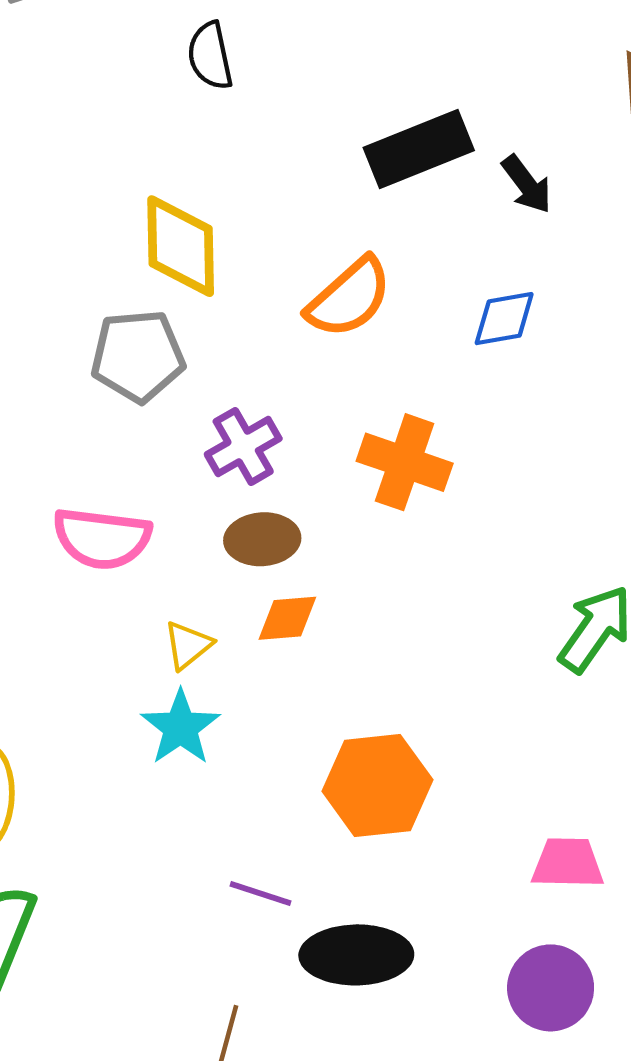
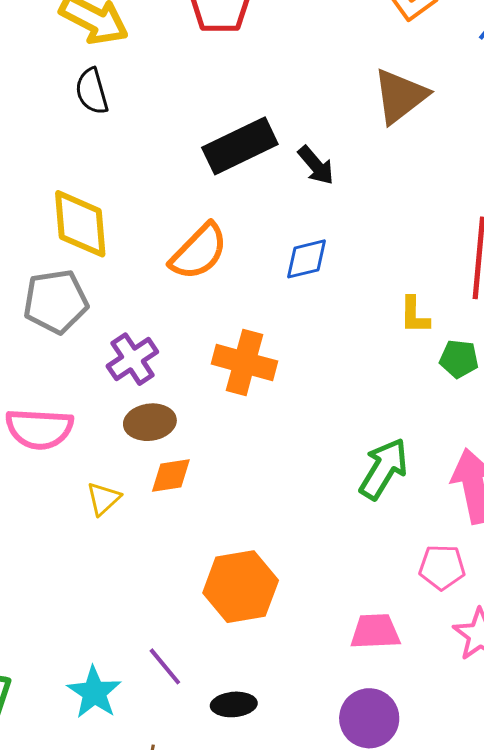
cyan star: (180, 727) -> (94, 692), moved
purple line: (260, 893) -> (165, 666), turned 36
black ellipse: (356, 955) -> (234, 704), size x0.6

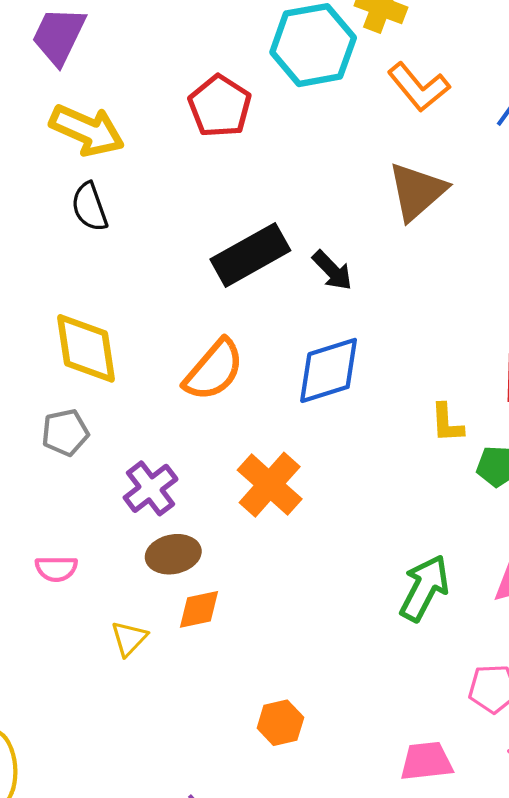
blue diamond: (307, 259) -> (329, 370), size x1.5
gray pentagon: (56, 302) -> (65, 432), size x0.7
orange cross: (244, 363) -> (270, 485), turned 30
pink semicircle: (39, 429) -> (56, 569), size x0.6
orange hexagon: (241, 587) -> (280, 723), size x0.6

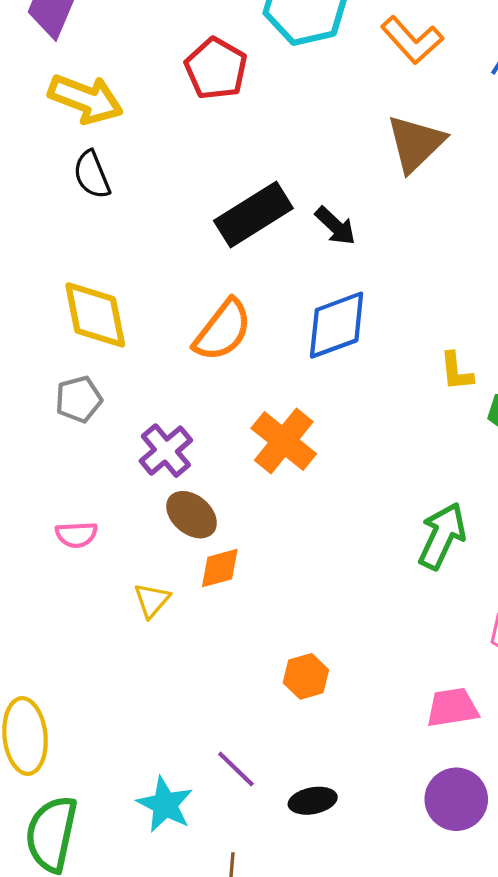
brown ellipse: (173, 554) -> (192, 515), turned 54

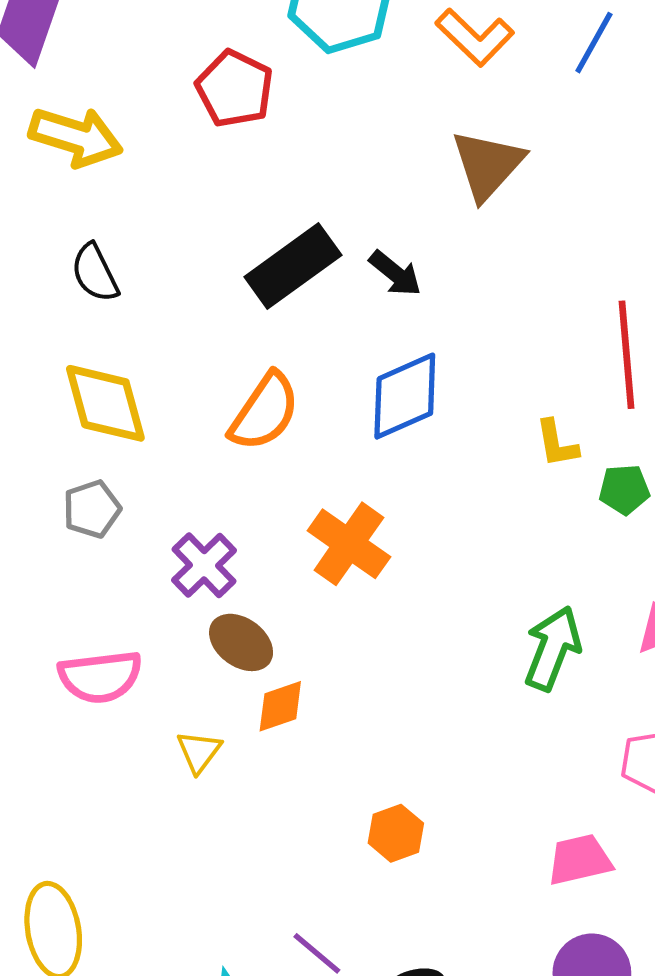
black semicircle: (92, 175) -> (95, 273), moved
pink semicircle: (76, 535) -> (100, 677), size x1.6

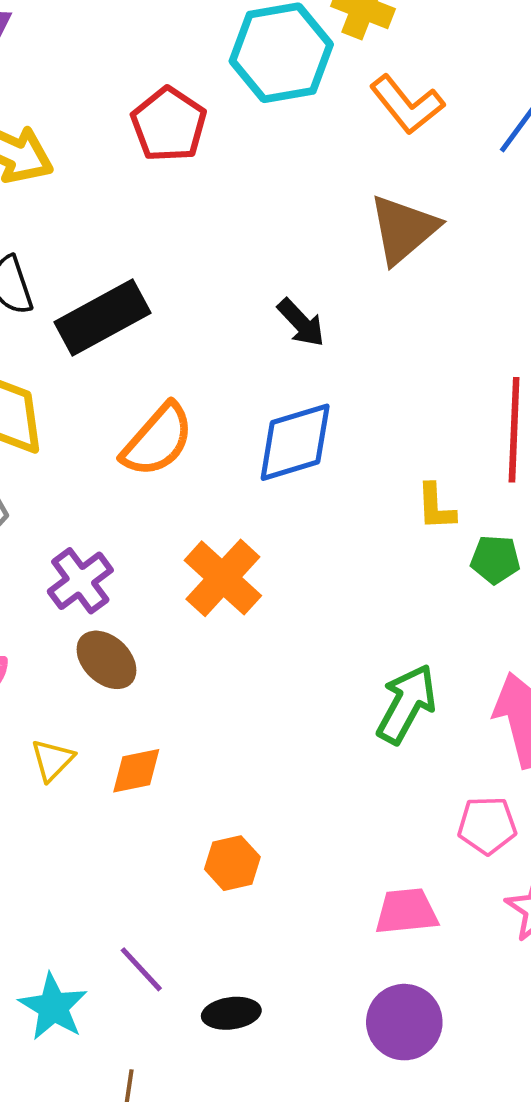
black rectangle: (293, 266) -> (103, 317), moved
orange diamond: (280, 706) -> (136, 771), moved

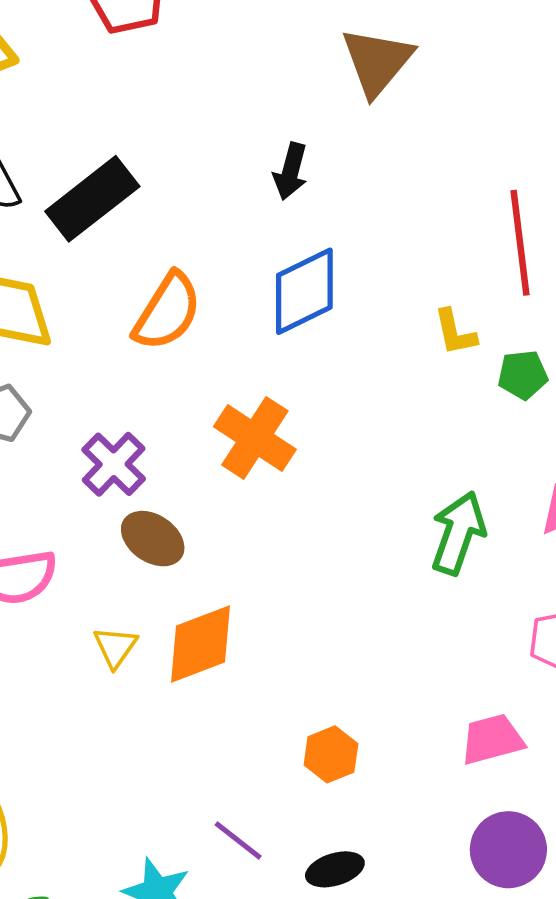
black arrow: (301, 323) -> (291, 171), turned 68
orange diamond: (136, 771) -> (201, 644), size x1.5
orange hexagon: (232, 863) -> (331, 754), moved

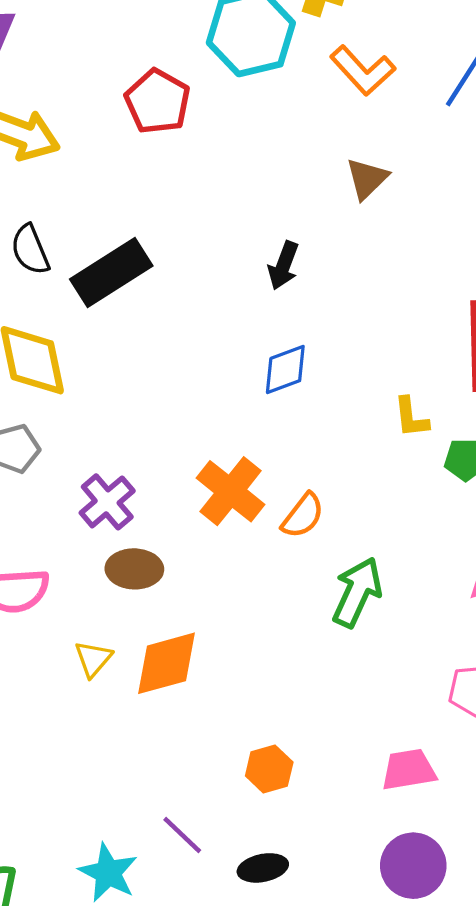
brown triangle: (377, 62) -> (367, 179), size x0.7
blue diamond: (304, 291) -> (285, 370), size x0.7
orange semicircle: (167, 312) -> (303, 516), moved, size x0.7
green arrow: (458, 533) -> (357, 592), moved
brown ellipse: (153, 539) -> (134, 569), turned -38

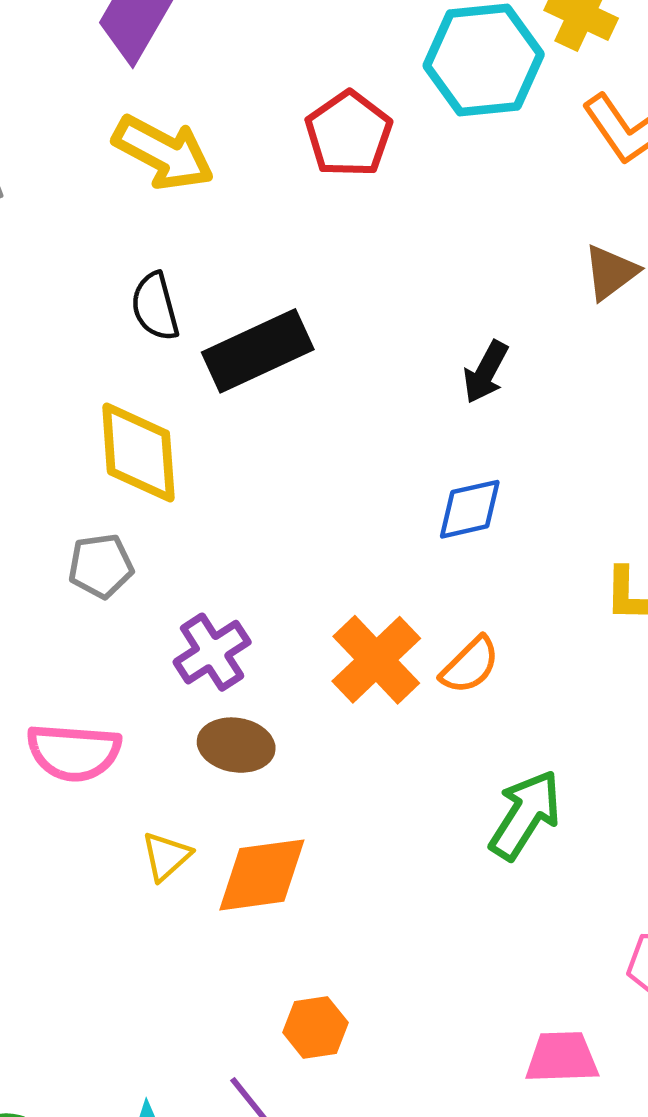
orange semicircle: (303, 516) -> (470, 665), moved
orange hexagon: (269, 769) -> (315, 1027), moved

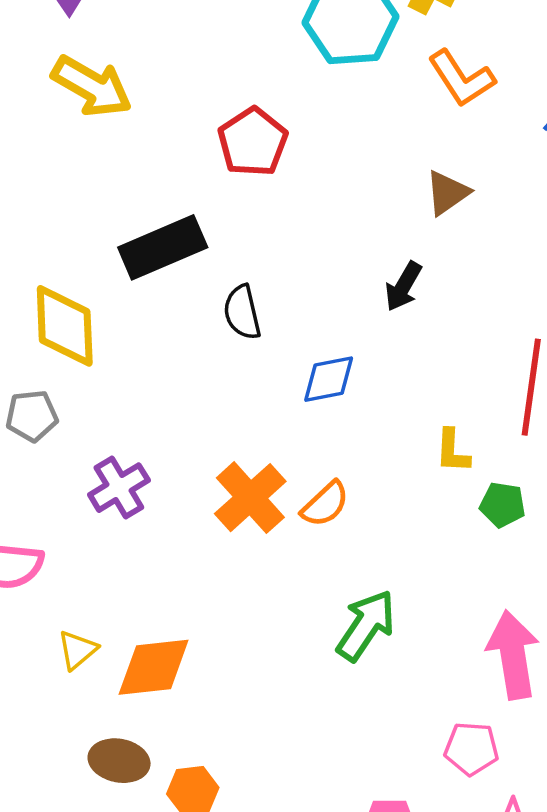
red pentagon: (349, 134) -> (253, 142), moved
black semicircle: (155, 307) -> (242, 312), moved
black arrow: (486, 372) -> (403, 286), moved
brown ellipse: (236, 745) -> (119, 761), moved

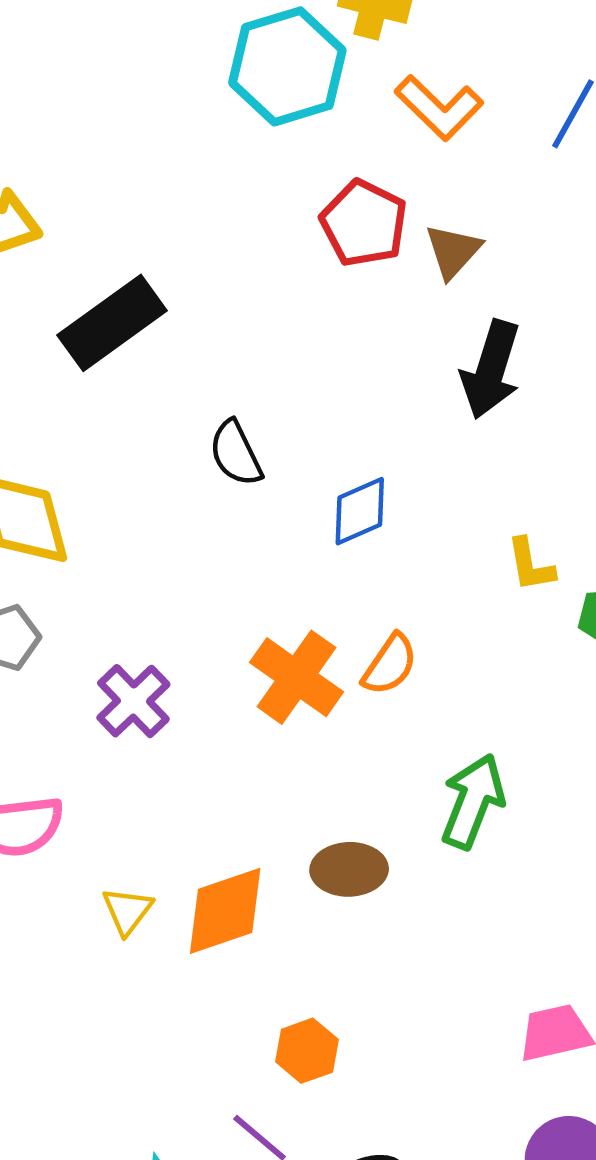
red pentagon: (253, 142) -> (364, 223), moved
black rectangle: (163, 247) -> (112, 323), moved
black arrow: (403, 286) -> (491, 370), moved, size x1.5
brown ellipse: (119, 761) -> (349, 869), moved

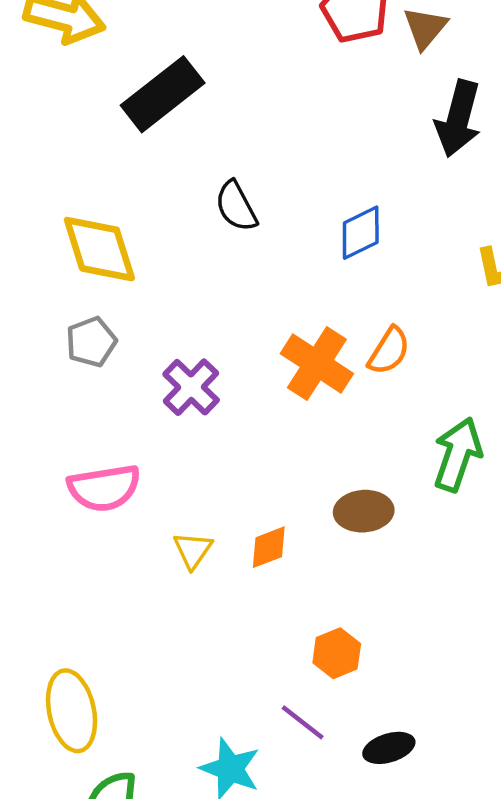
black semicircle: (236, 453) -> (236, 206), moved
orange diamond: (225, 911) -> (269, 547), size x0.6

